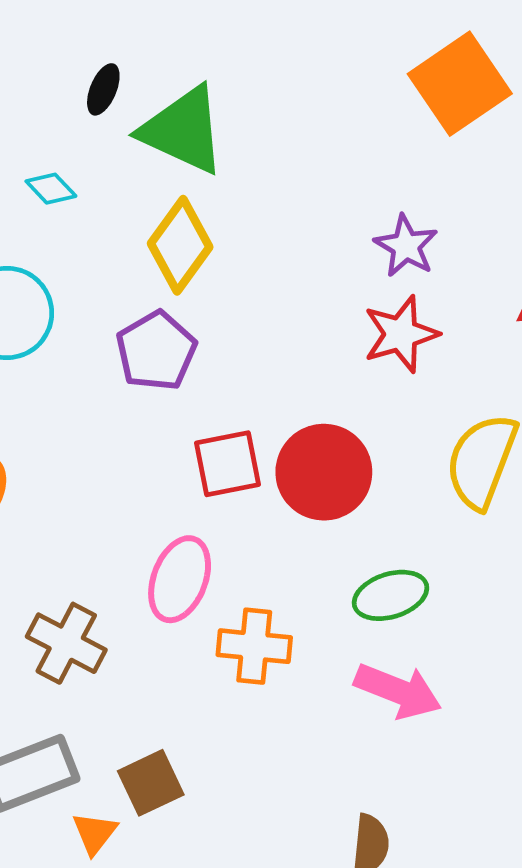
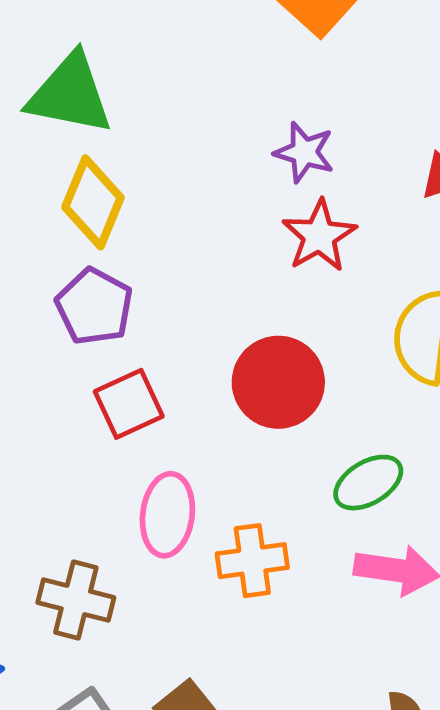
red square: (228, 464) -> (129, 404), moved

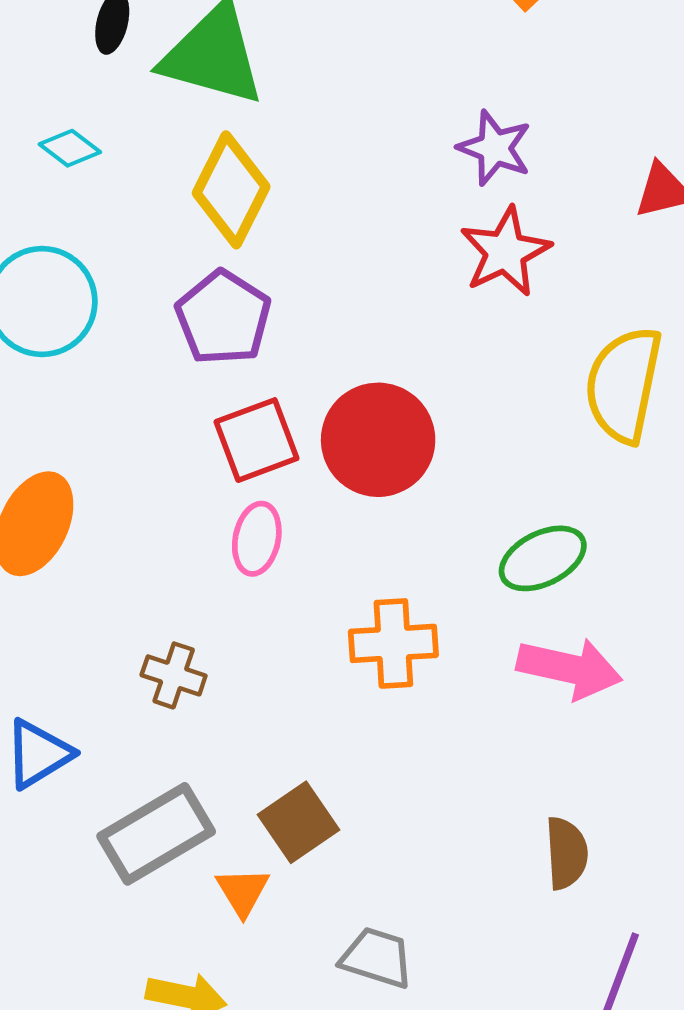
red circle: (278, 382) -> (378, 440), moved
pink ellipse: (167, 515) -> (257, 539), moved, size x0.7
brown cross: (76, 600) -> (174, 675), size x0.7

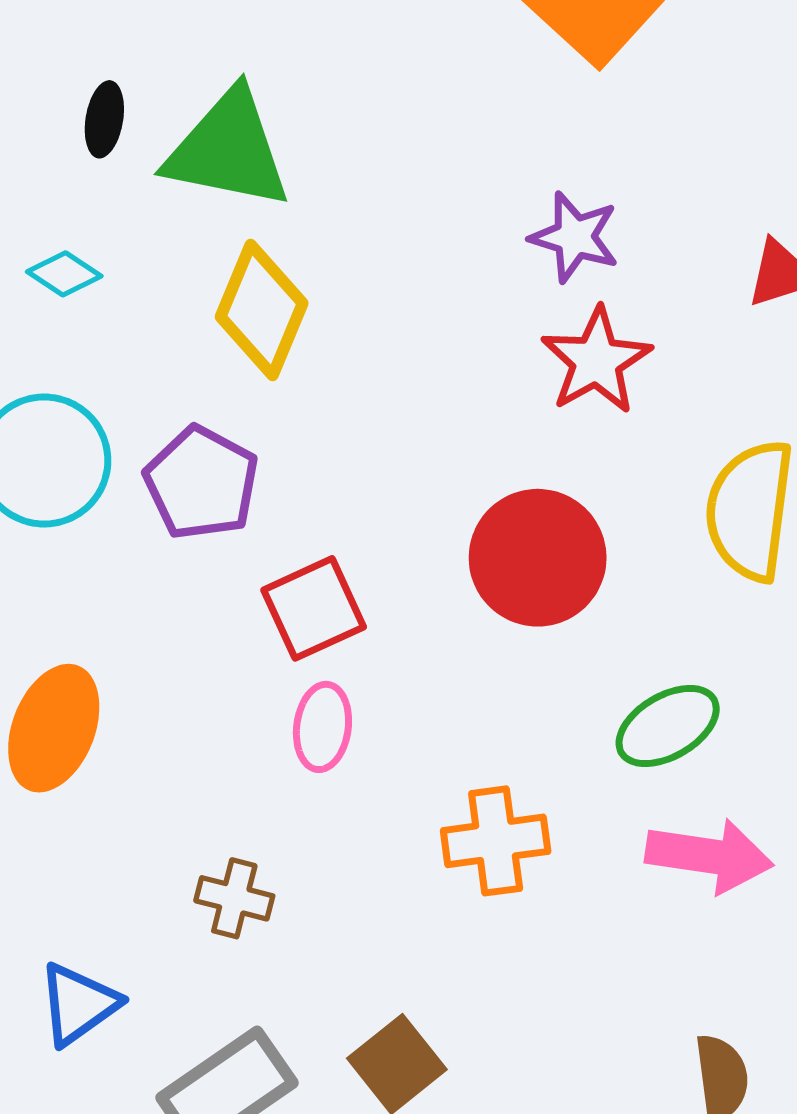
purple pentagon: (223, 318) -> (201, 483), moved
red circle: (378, 440) -> (538, 558), moved

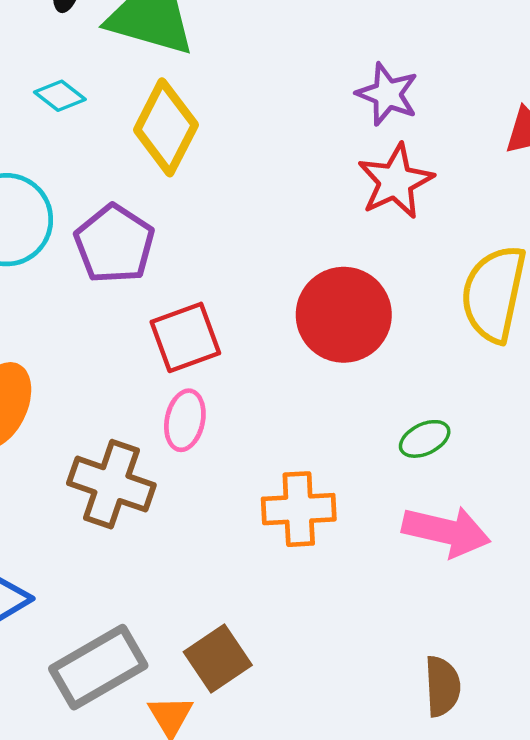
cyan diamond: (64, 274) -> (60, 96), moved
green ellipse: (668, 726) -> (425, 439), size x0.7
brown cross: (234, 898) -> (111, 484), moved, size x1.6

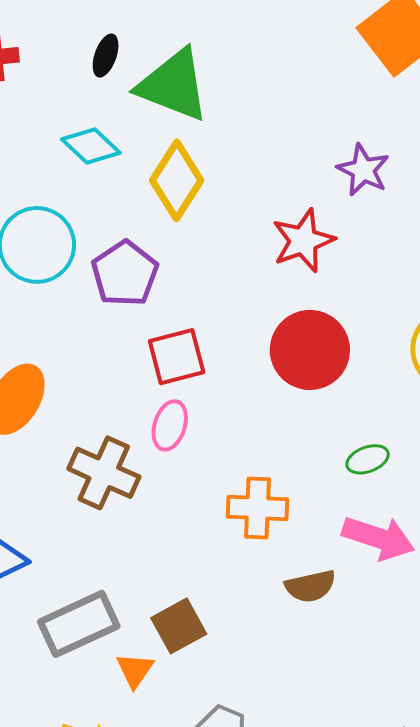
cyan diamond: (60, 96) -> (91, 146), size x1.4
red star: (396, 181) -> (303, 241), moved
brown semicircle: (442, 686) -> (310, 586), moved, turned 75

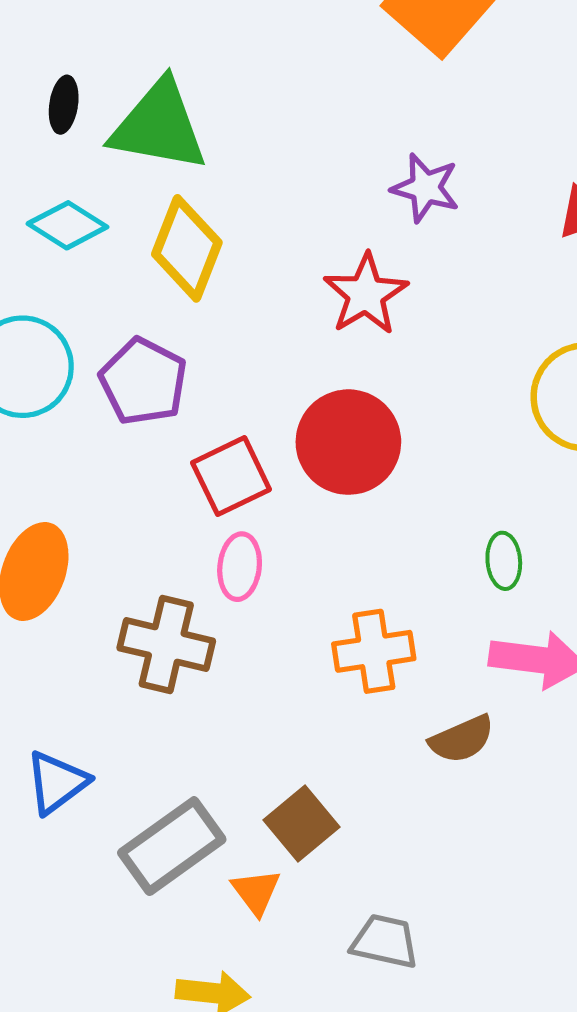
red circle: (310, 350) -> (348, 442), moved
green ellipse: (368, 459) -> (504, 561), turned -63

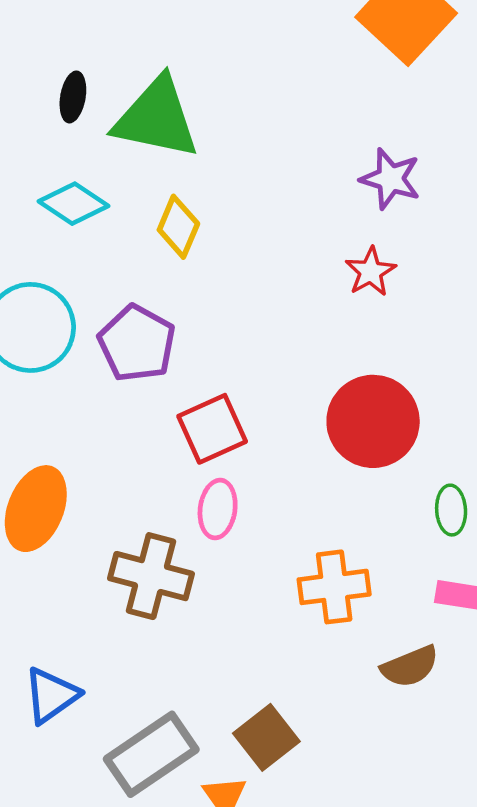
yellow diamond: (187, 248) -> (178, 227), size x0.7
red star: (366, 294) -> (371, 272), moved, size x0.7
red circle: (348, 442) -> (373, 421), moved

